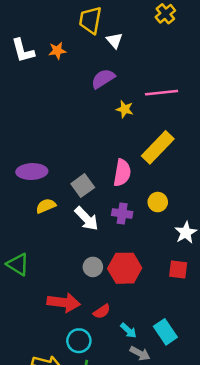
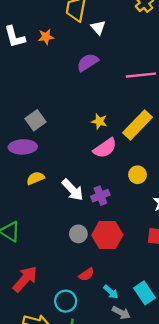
yellow star: (125, 109) -> (99, 121), moved
pink semicircle: (122, 173) -> (105, 148), turned 45
gray square: (83, 186) -> (35, 120), moved
purple cross: (122, 214) -> (100, 196), moved, turned -30
red arrow: (64, 303) -> (25, 279), moved, turned -56

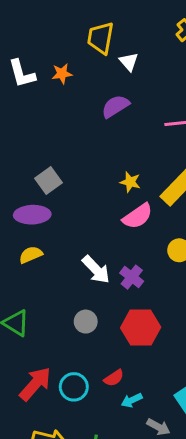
yellow semicircle: (35, 178) -> (31, 255), moved
purple cross: (100, 196) -> (132, 277), turned -30
gray circle: (78, 234) -> (86, 322), moved
cyan arrow: (111, 292) -> (132, 400), moved, turned 112
cyan circle: (66, 301) -> (74, 387), moved

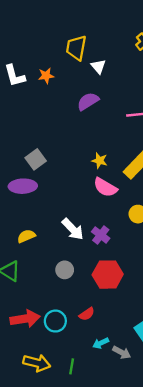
pink semicircle: (138, 216) -> (105, 187), turned 65
yellow semicircle: (31, 255) -> (26, 236), moved
red arrow: (35, 384) -> (25, 319), turned 40
cyan arrow: (132, 400) -> (101, 343), moved

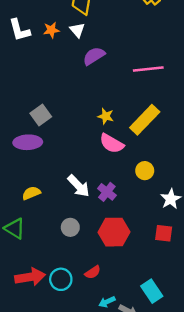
white triangle: (98, 66) -> (77, 30), moved

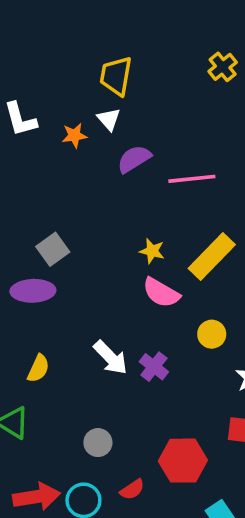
orange star: (51, 30) -> (74, 135), moved
pink line: (148, 69) -> (192, 179), moved
yellow semicircle: (31, 193) -> (38, 368), turned 138
gray circle: (70, 227) -> (98, 443), moved
red hexagon: (114, 232) -> (183, 461), moved

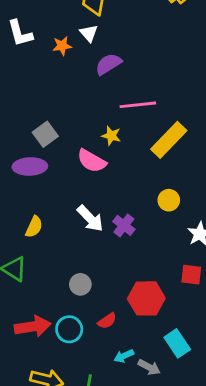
pink line: (192, 179) -> (138, 105), moved
yellow star: (152, 251) -> (111, 136), moved
pink semicircle: (161, 293) -> (92, 161), moved

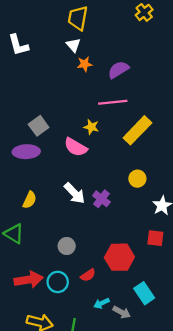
orange star: (62, 46) -> (85, 64), moved
purple semicircle: (108, 64) -> (118, 70), moved

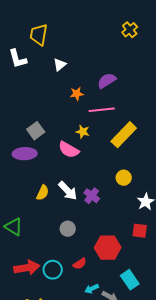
yellow trapezoid: (78, 18) -> (39, 35), moved
white triangle: (73, 45) -> (60, 65), moved, turned 32
orange star: (85, 64) -> (77, 94), moved
yellow semicircle: (30, 200) -> (43, 193), moved
gray circle: (67, 246) -> (68, 229), moved

